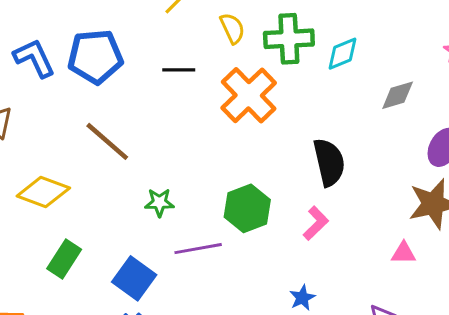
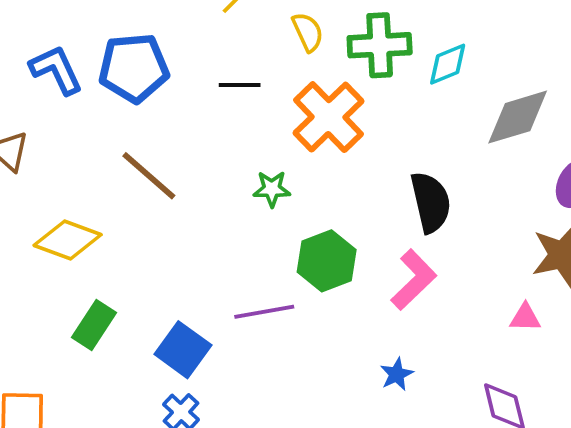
gray diamond: (398, 95) -> (518, 117), size x1.5
green star: (159, 202) -> (272, 189), moved
pink L-shape: (316, 223) -> (414, 280), size x1.4

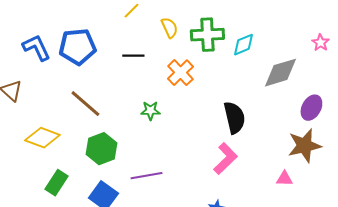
orange cross: (329, 117) -> (180, 73), size x0.7
green hexagon: (327, 261) -> (101, 149), moved

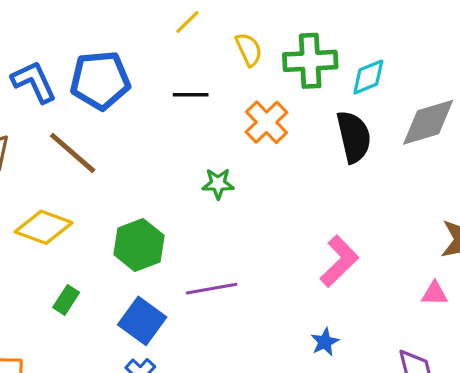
brown line: (85, 104) -> (73, 153), moved
black semicircle: (234, 118) -> (354, 137), moved
green rectangle: (56, 183) -> (66, 300), size x0.7

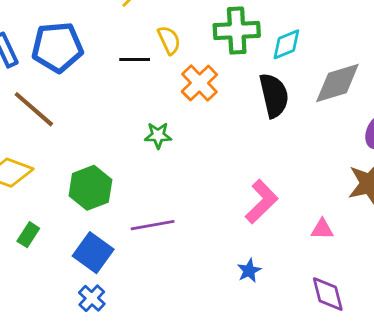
yellow semicircle: (249, 50) -> (169, 40), moved
pink triangle: (435, 293) -> (322, 229), moved

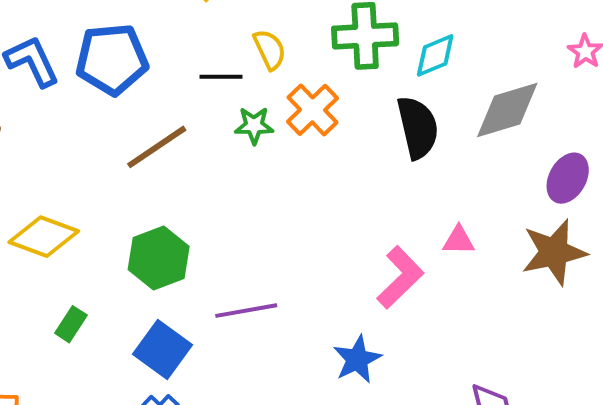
brown line: (34, 109) -> (157, 147), moved, turned -75
green star: (158, 135) -> (254, 125), moved
pink triangle: (322, 229) -> (459, 240), moved
blue star: (249, 271) -> (357, 359), moved, size x1.4

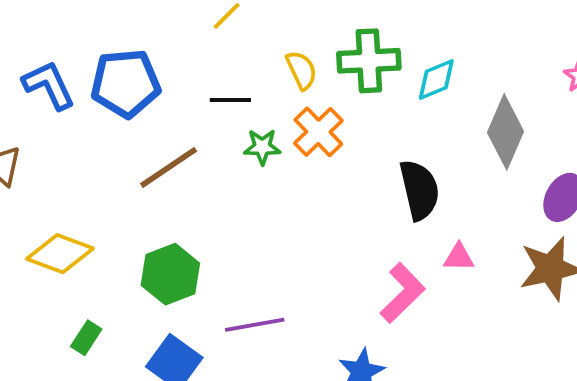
yellow semicircle: (270, 50) -> (301, 70), moved
gray diamond: (507, 110) -> (506, 132), turned -50
black semicircle: (418, 127) -> (419, 190), moved

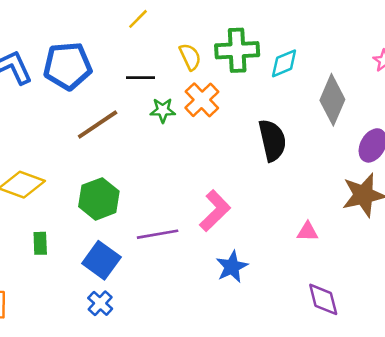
pink triangle: (459, 257) -> (308, 232), moved
pink L-shape: (403, 293) -> (215, 211), moved
green rectangle: (86, 338) -> (40, 243), turned -35

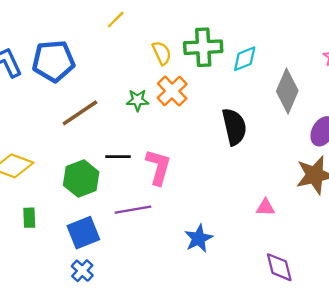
black line: (141, 78) -> (118, 157), moved
pink L-shape: (215, 211) -> (158, 167), moved, turned -30
blue square: (101, 260) -> (83, 233), turned 32

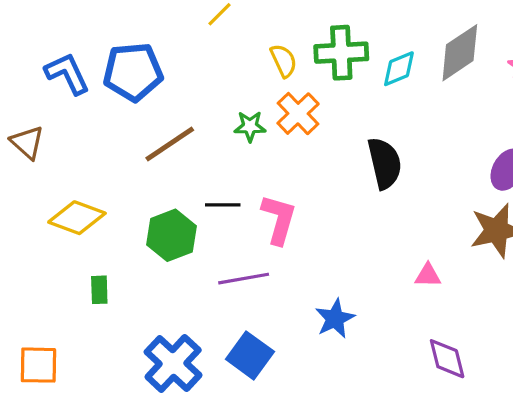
gray diamond: (287, 91) -> (460, 53), moved, turned 33
blue square: (83, 233) -> (250, 355), moved, turned -32
blue cross: (82, 271) -> (173, 363), size x1.8

